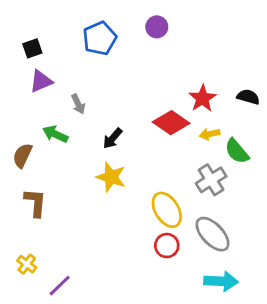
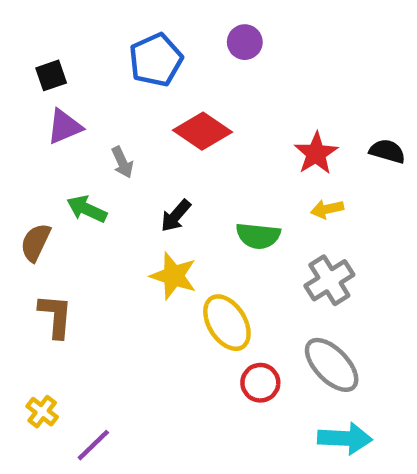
red diamond: (171, 123) -> (202, 131), moved
green semicircle: (237, 151) -> (258, 236), moved, turned -44
yellow ellipse: (167, 210) -> (227, 323), moved

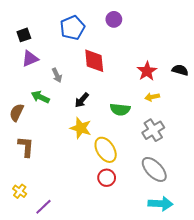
red diamond: (202, 131) -> (94, 61), turned 50
red circle: (260, 383) -> (107, 178), moved

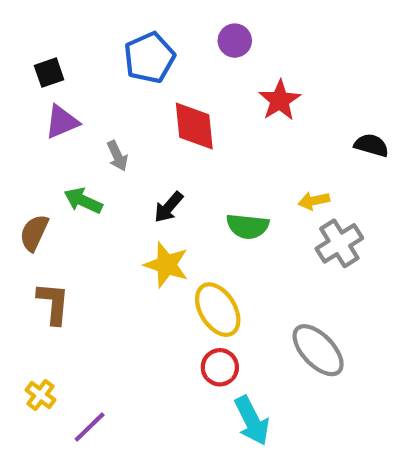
red star: (147, 71) -> (280, 100), moved
gray cross: (153, 130) -> (339, 243), moved
cyan arrow: (160, 204) -> (252, 421), moved, turned 60

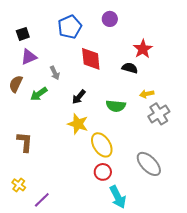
red star: (280, 100) -> (143, 49), moved
black semicircle: (371, 145) -> (130, 68), moved
green arrow: (83, 201) -> (39, 94), turned -60
brown semicircle: (34, 233) -> (16, 84), moved

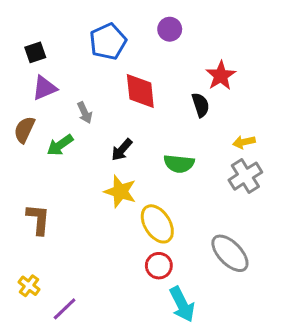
black semicircle: (130, 68) -> (201, 105), turned 56
yellow arrow: (147, 94) -> (244, 142), moved

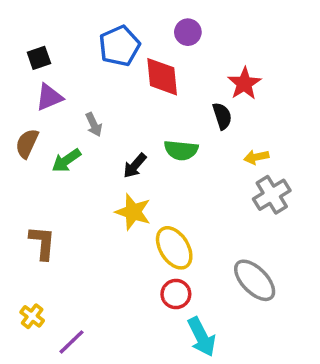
red diamond: (140, 91) -> (162, 77), moved
yellow arrow: (244, 142) -> (256, 157), moved
green semicircle: (179, 164) -> (181, 150), moved

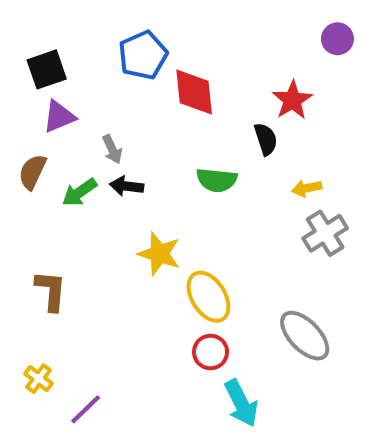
purple circle: (188, 32) -> (337, 39), moved
black square: (39, 58) -> (47, 69), size x1.4
black arrow: (135, 166) -> (127, 186), moved, turned 56

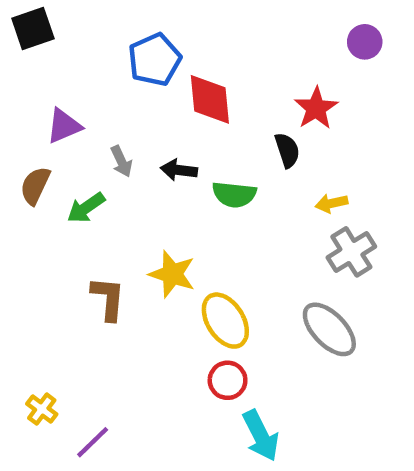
black square: (47, 69) -> (33, 29), moved
black arrow: (127, 186) -> (179, 170), moved
brown L-shape: (51, 291) -> (108, 298), moved
gray ellipse: (305, 336) -> (329, 329), moved

